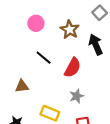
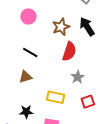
brown star: (70, 30) -> (61, 27), moved, turned 30
black line: (44, 58) -> (30, 52), moved

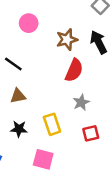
black line: (30, 52) -> (13, 64), moved
yellow rectangle: (56, 97) -> (52, 124), turned 54
black star: (26, 112) -> (19, 129), moved

